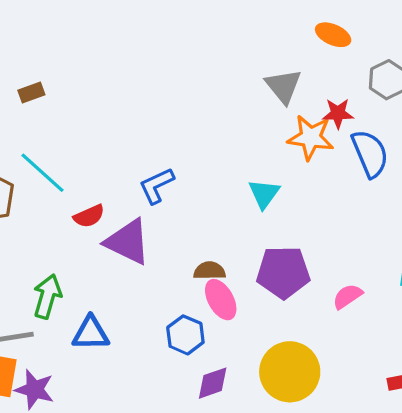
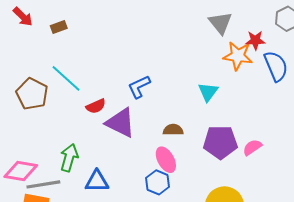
brown semicircle: (209, 271) -> (173, 130), moved
pink semicircle: (348, 296) -> (252, 147), moved
pink ellipse: (221, 300) -> (166, 160), moved

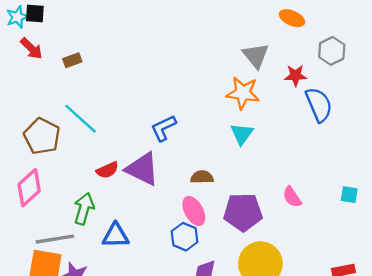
orange star: (238, 56) -> (243, 93), moved
red semicircle: (96, 106) -> (107, 170), moved
purple pentagon: (220, 142) -> (243, 212), moved
pink semicircle: (252, 147) -> (292, 197), turned -90
pink diamond: (21, 171) -> (29, 188), moved, turned -52

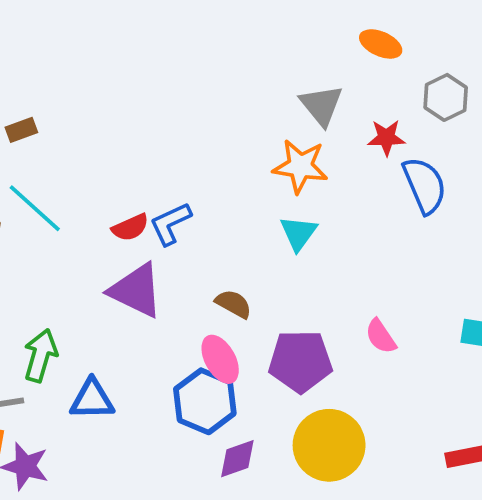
brown rectangle: (72, 60) -> (21, 130), moved
red semicircle: (107, 170) -> (130, 227), moved
brown semicircle: (202, 177) -> (234, 304), turned 30
blue hexagon: (184, 237) -> (205, 401), size x1.4

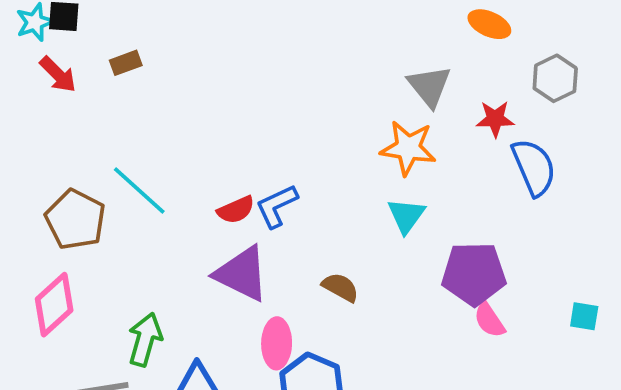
brown rectangle: (21, 130) -> (126, 63), moved
pink ellipse: (220, 359) -> (277, 343), moved, turned 30
purple pentagon: (300, 361) -> (474, 274), moved

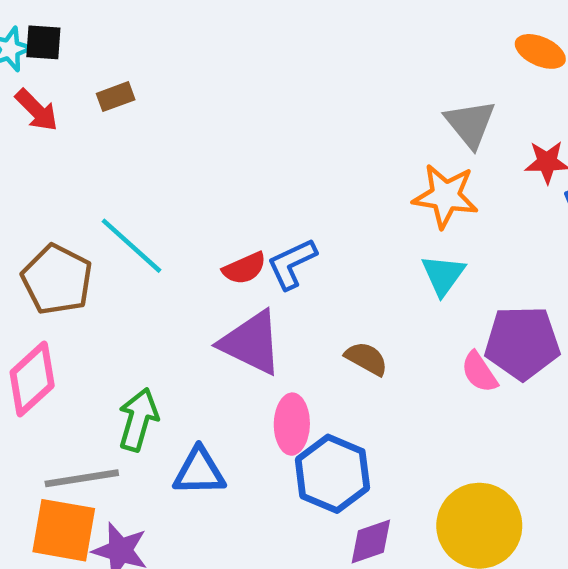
pink semicircle: (489, 320) -> (479, 372), moved

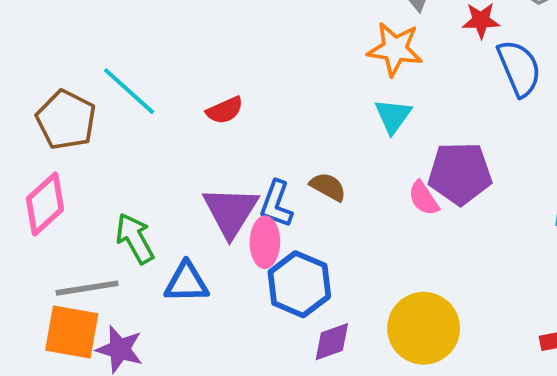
blue L-shape: (292, 264) -> (276, 204), moved, turned -45
purple triangle: (251, 343) -> (230, 212), moved, turned 36
green arrow: (138, 420) -> (135, 238), turned -45

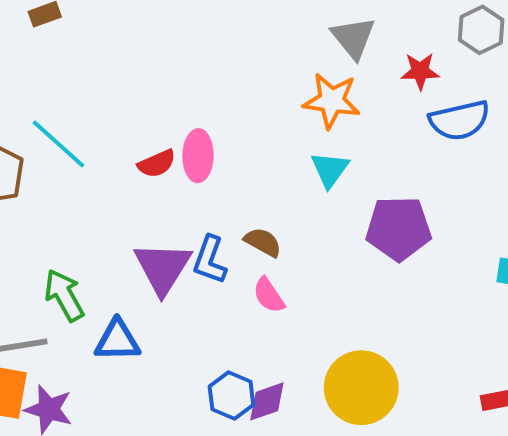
blue semicircle: (519, 68) -> (459, 120), turned 100
pink semicircle: (424, 198) -> (269, 295), moved
pink ellipse: (265, 242) -> (198, 156), moved
blue hexagon: (299, 284) -> (231, 396), moved, size x0.7

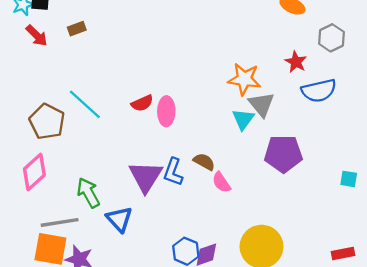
gray triangle: (353, 38) -> (261, 104), moved
red star: (420, 71) -> (296, 62), turned 30
red semicircle: (157, 164) -> (142, 103), moved
pink semicircle: (269, 295) -> (221, 182), moved
blue triangle: (117, 340) -> (119, 219), turned 48

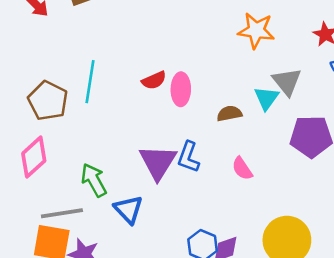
orange star: (244, 79) -> (256, 30), moved
cyan line: (85, 104) -> (90, 82), turned 57
brown semicircle: (204, 162) -> (229, 114), moved, turned -40

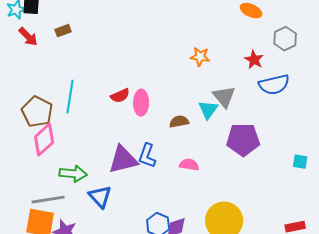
orange star: (256, 30) -> (200, 57), size x0.7
pink diamond: (34, 157) -> (44, 140), moved
purple triangle: (158, 162) -> (123, 160), turned 44
pink semicircle: (242, 169) -> (189, 165), turned 132
green arrow: (94, 180) -> (73, 174), turned 124

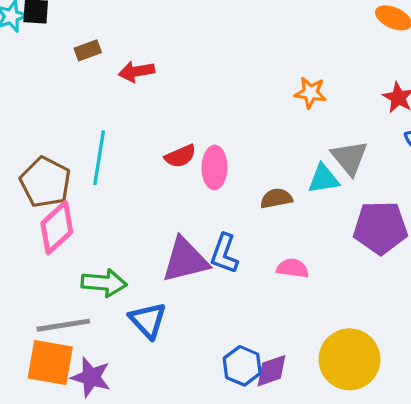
red arrow: (28, 37) -> (136, 72), moved, turned 125
cyan triangle: (208, 110) -> (323, 179), turned 45

